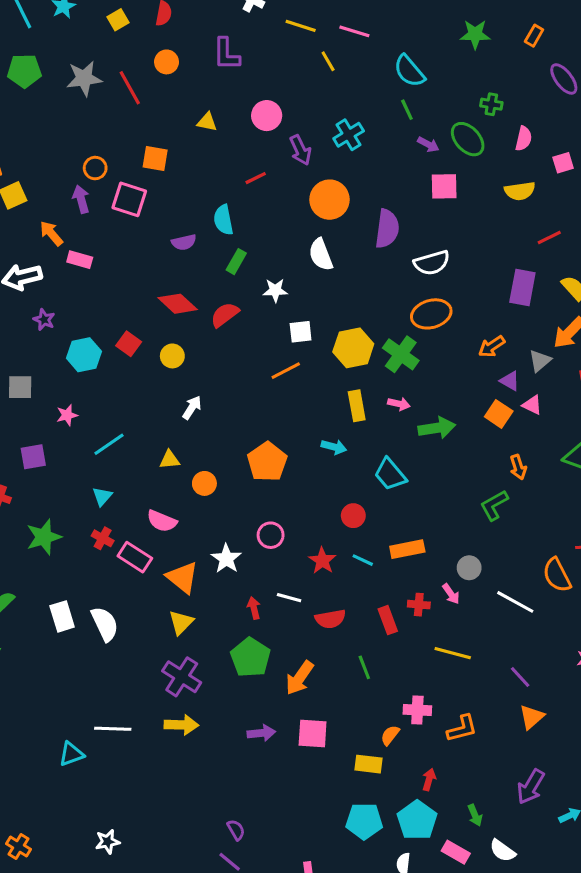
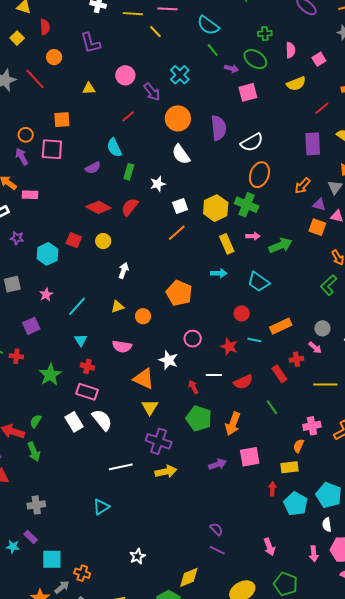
orange ellipse: (431, 314) -> (259, 175), turned -40
pink rectangle: (135, 557) -> (87, 392), moved
white line: (113, 729) -> (121, 467), moved
red arrow: (429, 780) -> (272, 489), moved
cyan pentagon: (364, 821) -> (296, 504), turned -30

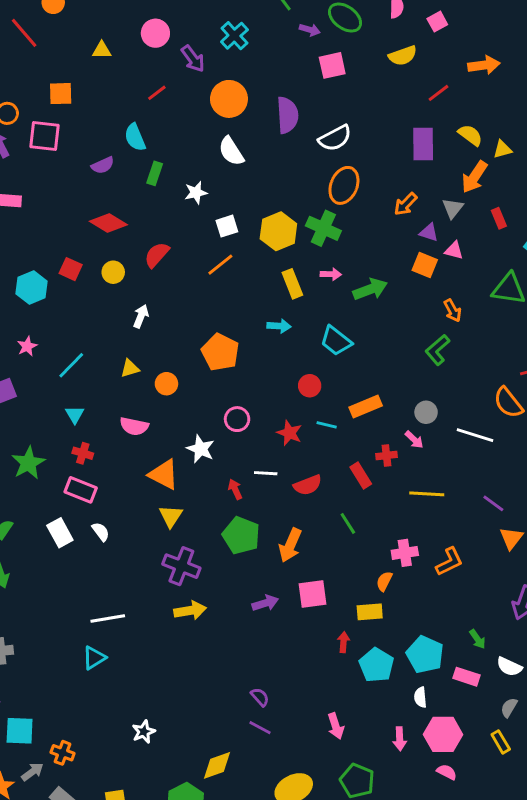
red semicircle: (130, 207) -> (157, 255), moved
white semicircle: (102, 420) -> (101, 532), size x0.6
white line: (121, 467) -> (108, 619), moved

